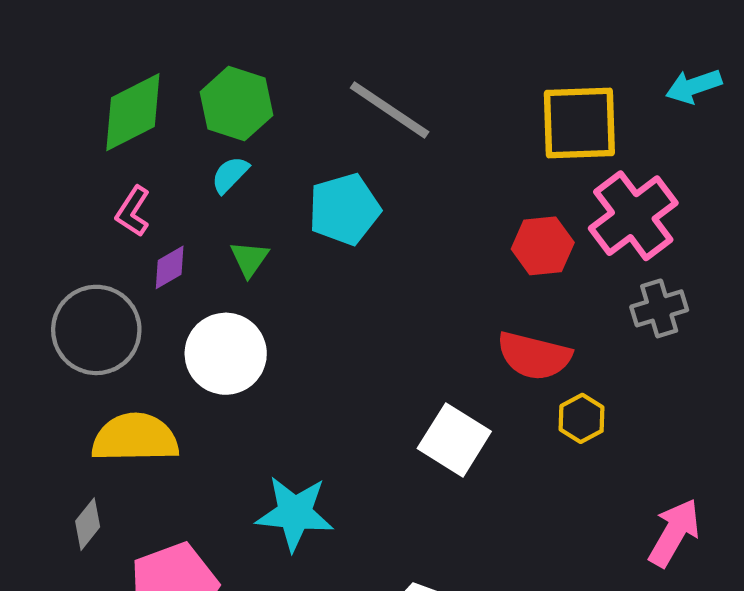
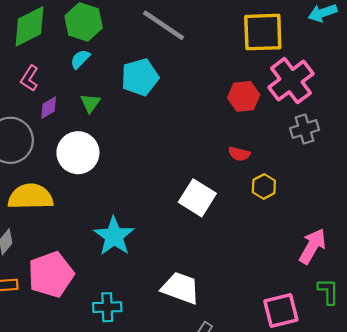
red semicircle: (534, 356) -> (239, 154), size x0.6
cyan star: (295, 513) -> (114, 236), turned 30

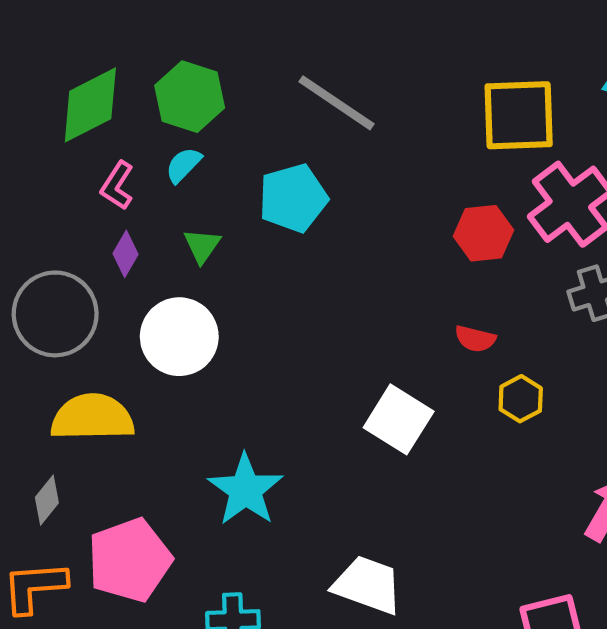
pink L-shape: (29, 78) -> (117, 186), moved
purple diamond: (49, 108) -> (125, 254), turned -30

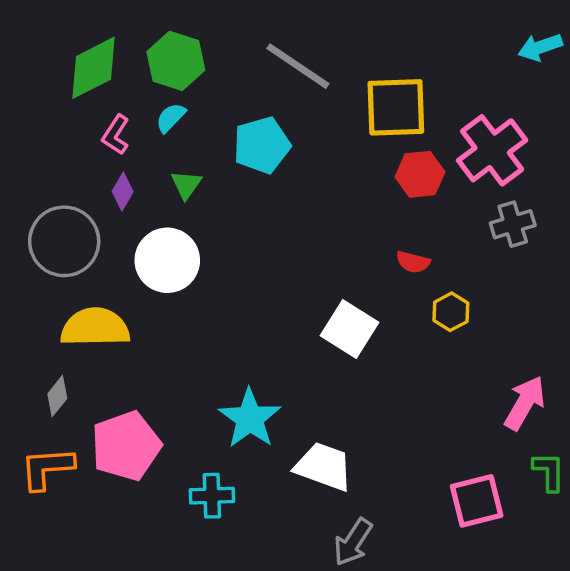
yellow square: (519, 115) -> (396, 107), moved
cyan star: (245, 490) -> (250, 418), moved

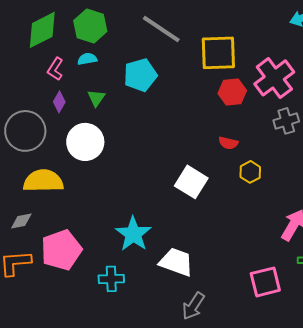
cyan semicircle: (171, 118) -> (87, 59), turned 36
gray diamond: (57, 396) -> (21, 221), turned 40

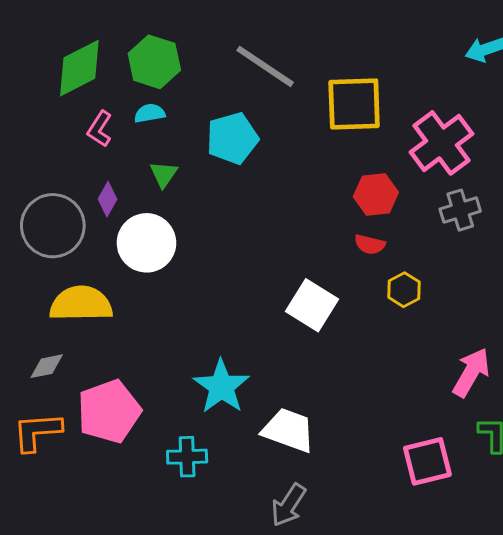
red hexagon: (232, 92) -> (376, 194), moved
purple diamond: (59, 102) -> (107, 199), moved
gray arrow: (193, 306) -> (289, 505), moved

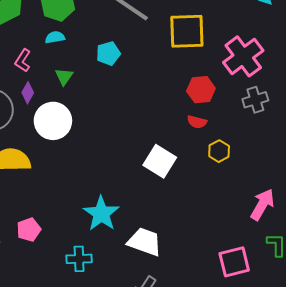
pink L-shape: (100, 129) -> (23, 60), moved
cyan pentagon: (232, 138) -> (108, 53), size x0.7
pink pentagon: (109, 411) -> (29, 230), size x0.6

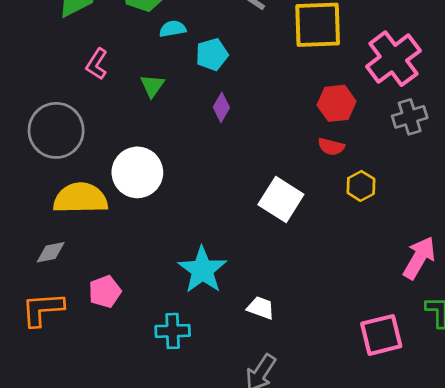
cyan semicircle: (55, 37) -> (173, 29), moved
purple diamond: (28, 93) -> (221, 107), moved
white circle: (53, 121) -> (137, 172), moved
white trapezoid: (145, 242) -> (261, 308), size x0.6

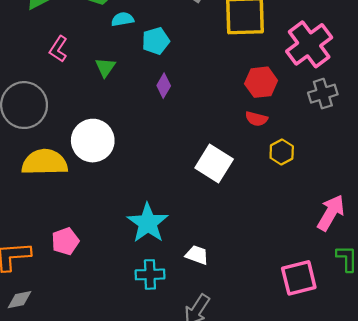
gray diamond: (51, 252) -> (19, 300), moved
cyan cross: (173, 331) -> (150, 274), moved

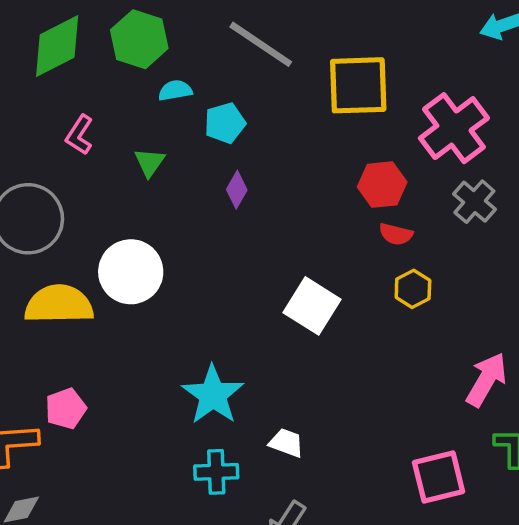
gray cross: (323, 94) -> (474, 202), turned -32
red semicircle: (256, 119) -> (396, 234), moved
pink pentagon: (65, 241) -> (66, 409), moved

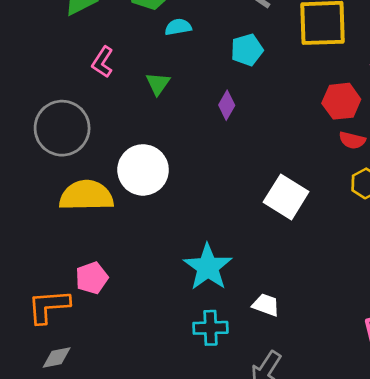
cyan pentagon: (225, 123) -> (247, 50), moved

